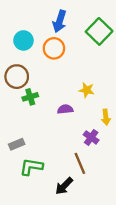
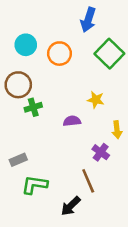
blue arrow: (60, 21) -> (88, 20), moved
green square: (99, 31) -> (109, 54), moved

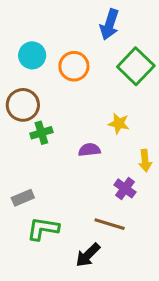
brown line: (88, 181) -> (110, 224), turned -50

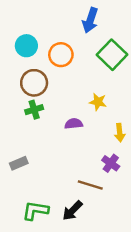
brown circle: (23, 105) -> (34, 83), moved
purple cross: (125, 188) -> (111, 163), moved
green L-shape: (43, 229) -> (35, 211), moved

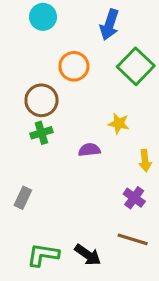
cyan circle: (26, 46) -> (43, 17), moved
gray rectangle: (19, 163) -> (23, 198), turned -42
brown line: (90, 185) -> (133, 239), moved
black arrow: (72, 211) -> (88, 255), turned -100

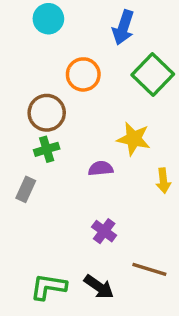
yellow star: (119, 123) -> (134, 139), size x1.4
gray rectangle: (23, 198) -> (26, 189), moved
purple cross: (134, 198) -> (104, 231), moved

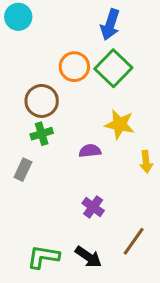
cyan circle: (48, 19) -> (18, 17), moved
green square: (153, 74) -> (113, 68), moved
brown line: (149, 269) -> (134, 241), turned -72

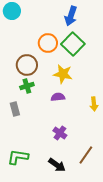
yellow star: (120, 124) -> (63, 74), moved
gray rectangle: (23, 170) -> (15, 109), turned -40
green L-shape: (43, 257) -> (18, 157), moved

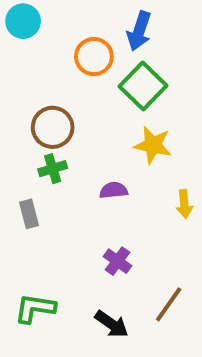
orange circle: (48, 43) -> (94, 57), moved
yellow star: (63, 74) -> (153, 145), moved

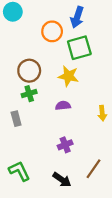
green square: (143, 86) -> (79, 48), turned 30
yellow star: (153, 145) -> (68, 76), moved
purple cross: (118, 261) -> (65, 145), turned 32
green L-shape: (35, 308) -> (19, 171), turned 55

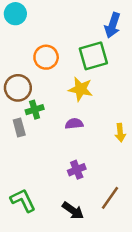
blue arrow: (77, 17) -> (113, 25), moved
orange circle: (52, 31) -> (46, 57), moved
brown circle: (29, 71) -> (18, 88), moved
gray rectangle: (16, 119) -> (19, 128), moved

